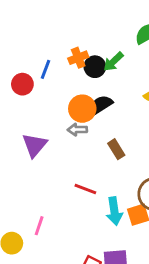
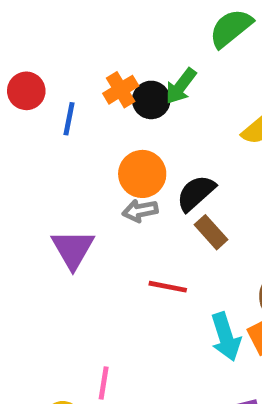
red circle: (22, 84) -> (26, 91), moved
black semicircle: (101, 105) -> (196, 193), moved
red line: (85, 189) -> (168, 287), moved

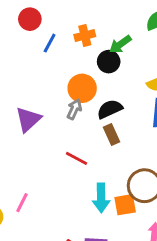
black circle: (151, 100) -> (109, 62), moved
gray arrow: (140, 211) -> (74, 109), turned 108

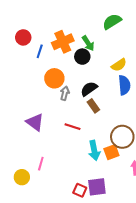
orange cross: (85, 36) -> (63, 42), size x1.5
green arrow: (120, 44) -> (88, 43), turned -77
orange circle: (82, 88) -> (54, 78), moved
purple triangle: (28, 119) -> (35, 122), moved, turned -30

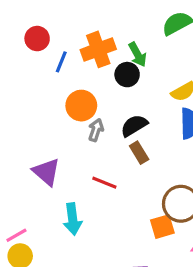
cyan arrow: (94, 150) -> (73, 219), moved
pink line: (41, 164) -> (16, 235), moved, turned 40

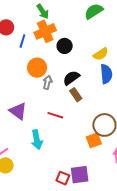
green arrow: (138, 55) -> (43, 11), moved

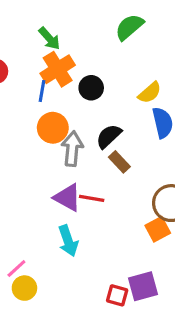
blue line: (22, 41) -> (42, 91), moved
gray arrow: (47, 82) -> (72, 149), size x1.5
purple triangle: (18, 111) -> (67, 198), moved

